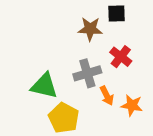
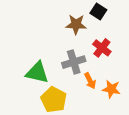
black square: (117, 14) -> (98, 11), turned 35

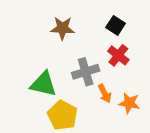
black square: (98, 11) -> (116, 25), moved
brown star: (76, 24) -> (62, 28), moved

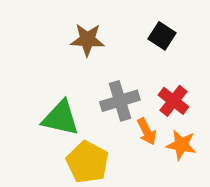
red cross: (118, 55) -> (173, 101), moved

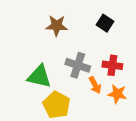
gray cross: (120, 101) -> (78, 65), turned 35
red cross: (173, 101) -> (112, 65), turned -30

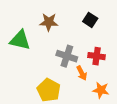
green triangle: (39, 76) -> (20, 40), moved
orange star: (117, 94) -> (101, 90), moved

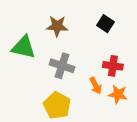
gray cross: (67, 56) -> (62, 66), moved
orange star: (101, 90) -> (118, 94), moved

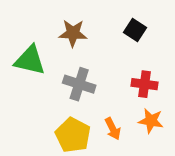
orange arrow: (96, 86) -> (113, 129), moved

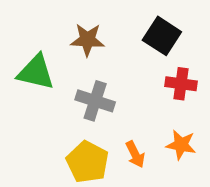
black square: (135, 30) -> (162, 36), size x1.4
red cross: (145, 84) -> (181, 84), moved

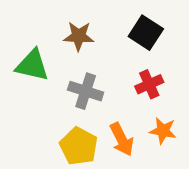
red cross: (181, 84) -> (149, 84), moved, turned -32
orange arrow: (135, 154) -> (122, 139), size x1.4

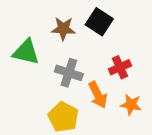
black square: (146, 33) -> (99, 22), moved
orange arrow: (122, 139) -> (98, 95), moved

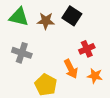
green triangle: (26, 52) -> (19, 17), moved
gray cross: (69, 73) -> (22, 53), moved

